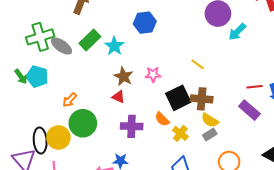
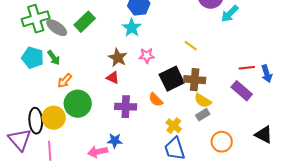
cyan star: (114, 46) -> (132, 28), moved
green arrow: (21, 77) -> (54, 58), moved
yellow cross: (180, 133) -> (174, 126), moved

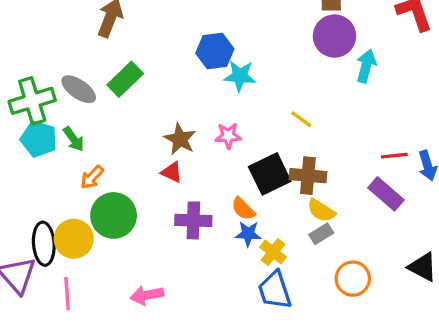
cyan arrow: (230, 14) -> (366, 66), turned 150
green cross: (36, 19) -> (32, 101), moved
cyan star: (132, 28) -> (240, 76), moved, turned -30
blue star: (115, 141) -> (248, 234), moved

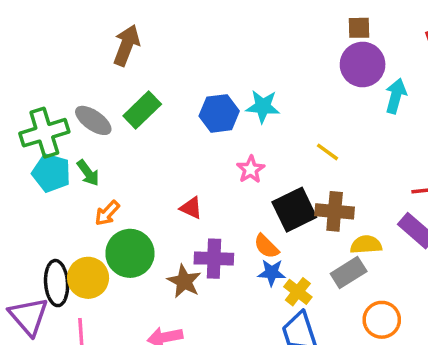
blue hexagon: (215, 51) -> (219, 113), moved
pink star: (228, 136) -> (251, 169), turned -30
brown star: (180, 139) -> (184, 281), moved
yellow semicircle: (321, 210) -> (366, 245), moved, turned 144
gray rectangle: (321, 234) -> (349, 273), size x1.4

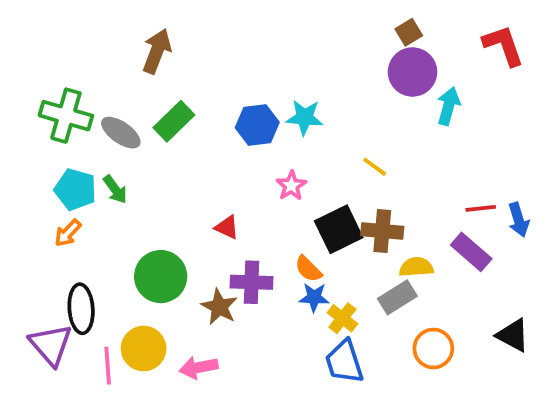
brown square: (359, 28) -> (409, 32), turned -30
green cross: (44, 133) -> (66, 116), moved, turned 33
orange arrow: (107, 213) -> (68, 233), moved
yellow circle: (88, 278) -> (144, 349), moved

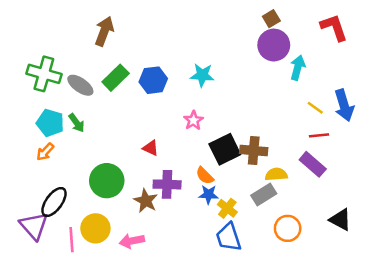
blue hexagon: (257, 125) -> (153, 80), moved
yellow line: (375, 167) -> (315, 108), moved
blue arrow: (519, 220) -> (344, 105), moved, size x1.4
black ellipse: (81, 309) -> (54, 202), turned 40

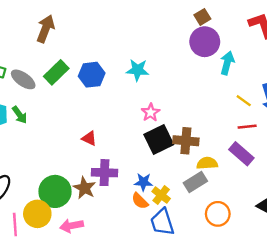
pink star: (193, 120) -> (151, 112), moved
orange semicircle: (205, 176) -> (140, 201), moved
green circle: (107, 181) -> (55, 191), moved

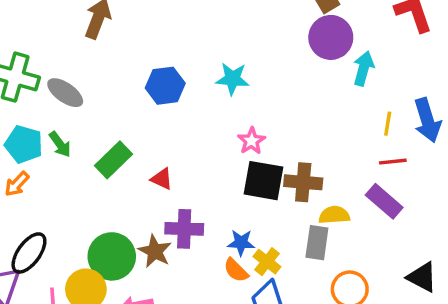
green rectangle: (56, 72) -> (113, 160), moved
yellow line: (244, 101) -> (388, 124), turned 63
black square: (159, 140) -> (264, 181), turned 36
gray rectangle: (195, 182) -> (317, 243), turned -50

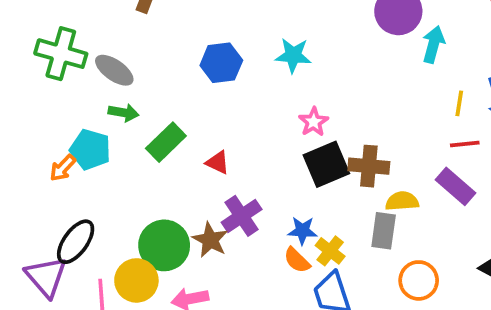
cyan pentagon: (24, 144) -> (90, 150), moved
green arrow: (60, 144) -> (124, 113), moved, turned -44
black square: (264, 181) -> (326, 164), turned -33
purple cross: (184, 229) -> (242, 216), turned -36

